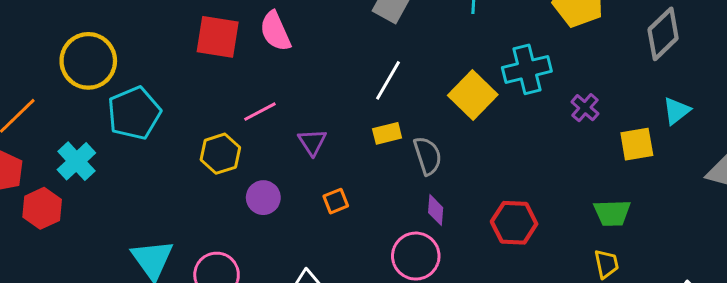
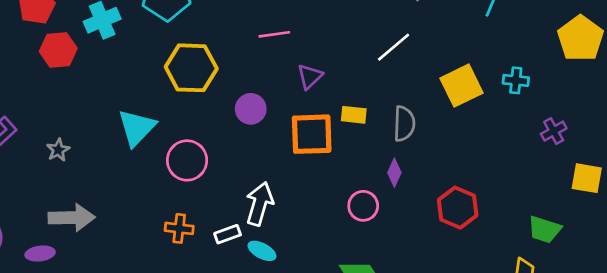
cyan cross: (527, 69) -> (516, 80), size x0.6
yellow rectangle: (387, 133) -> (354, 115), moved
yellow hexagon: (220, 154) -> (191, 68), moved, size x1.4
orange square: (336, 201) -> (312, 134), size x2.0
pink circle: (416, 256) -> (363, 206), size x0.7

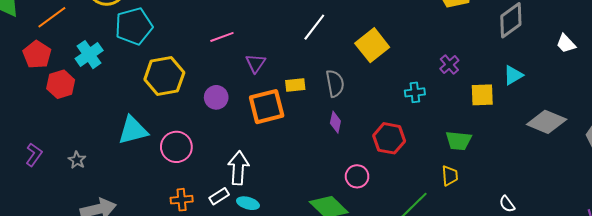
cyan cross: (516, 80) -> (415, 92), moved
cyan triangle: (137, 128) -> (133, 130), turned 44
pink circle: (363, 206) -> (357, 176), moved

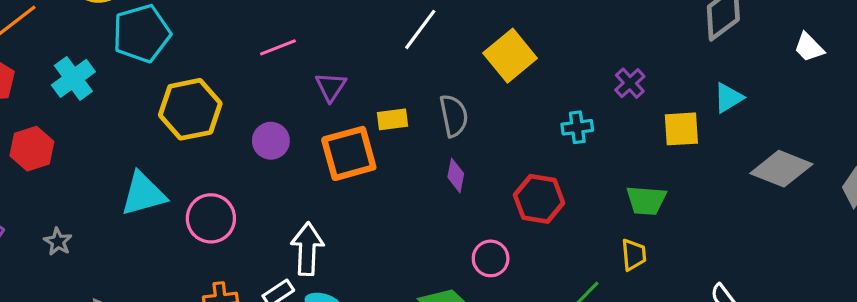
red hexagon: (61, 84) -> (32, 149), moved

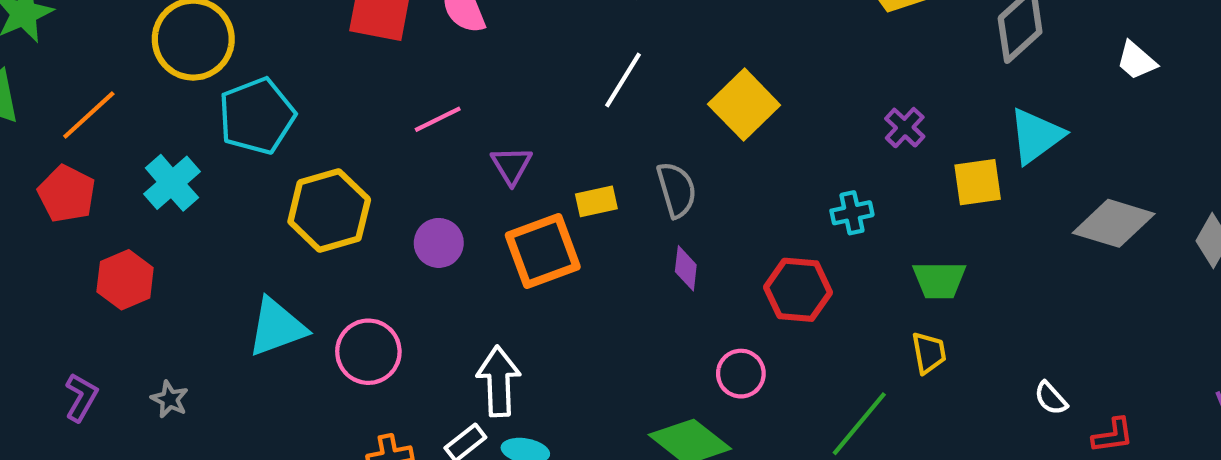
cyan triangle: (728, 98) -> (1036, 136), size x1.4
cyan cross: (577, 127) -> (852, 213), moved

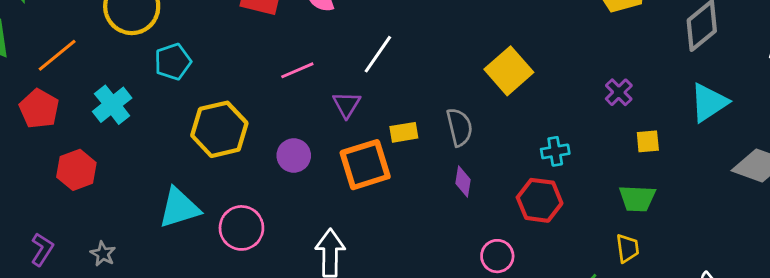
white line: (623, 80) -> (378, 54), moved
cyan pentagon: (257, 116) -> (173, 62), size x0.7
yellow square: (978, 182) -> (648, 141), moved, size x0.7
cyan cross: (852, 213) -> (555, 151), moved

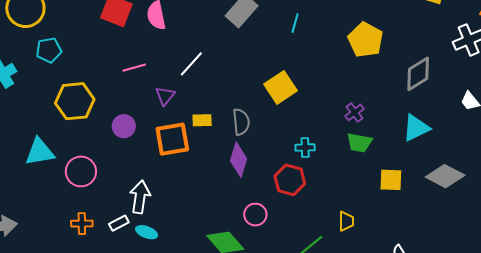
yellow square: (648, 141) -> (391, 180), moved, size x1.4
purple diamond: (463, 182) -> (239, 160), size x1.6
green trapezoid: (637, 198) -> (359, 143), moved

